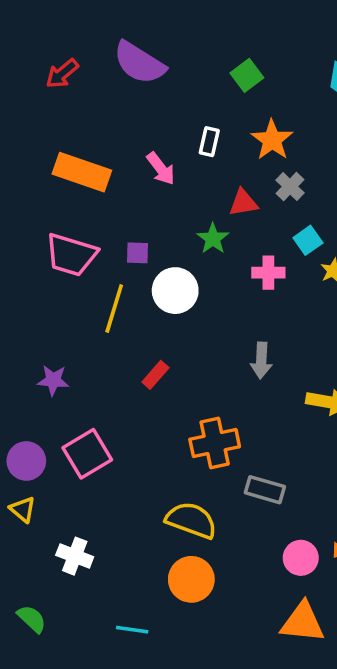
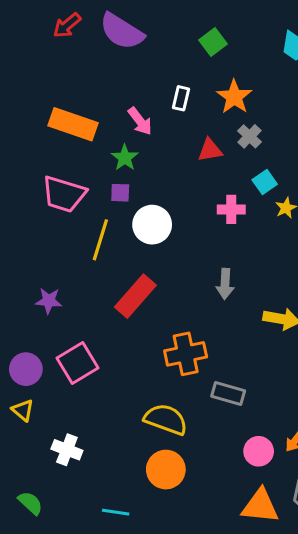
red arrow: (62, 74) -> (67, 25), moved
green star: (213, 239) -> (125, 158), moved
red rectangle: (155, 375) -> (135, 296), size x1.8

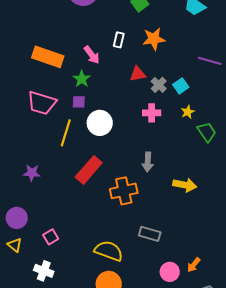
orange star: (234, 97) -> (154, 39), turned 30
gray cross: (249, 136) -> (159, 85), moved
cyan square: (265, 182) -> (181, 86), moved
orange cross: (186, 354) -> (124, 191), moved
pink square: (78, 363) -> (51, 237), moved, size x0.6

